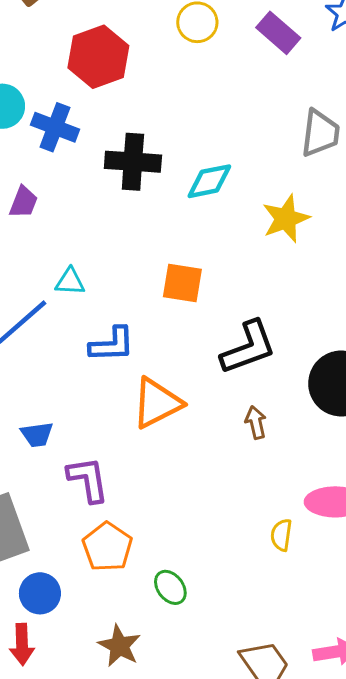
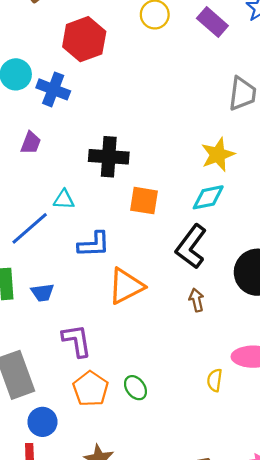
black cross: (133, 162) -> (109, 157), moved
cyan diamond: (209, 181) -> (208, 197), moved
black L-shape: (248, 348) -> (191, 247), turned 147
blue trapezoid: (37, 434) -> (42, 293), moved
green ellipse: (170, 587) -> (135, 388), moved

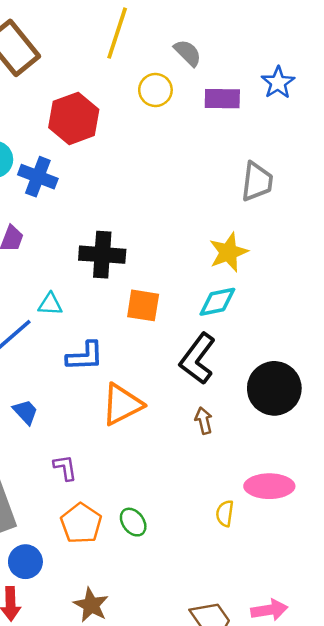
purple rectangle: (212, 22) -> (222, 99), turned -40
blue trapezoid: (42, 293) -> (25, 412), turned -125
purple L-shape: (77, 341) -> (65, 468), size x0.7

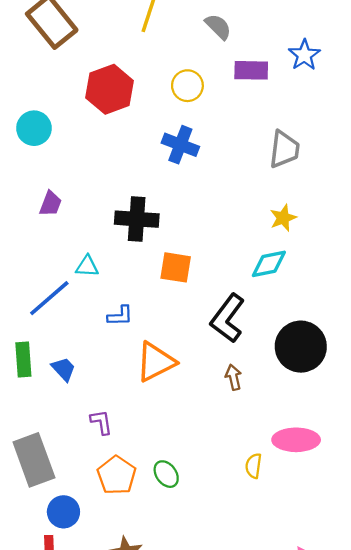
yellow circle: (155, 90) -> (187, 86), moved
blue cross: (38, 177) -> (180, 145), moved
yellow star: (228, 252) -> (283, 218), moved, size x0.7
cyan diamond: (217, 302) -> (269, 264), moved
blue L-shape: (85, 356) -> (120, 316), size x0.7

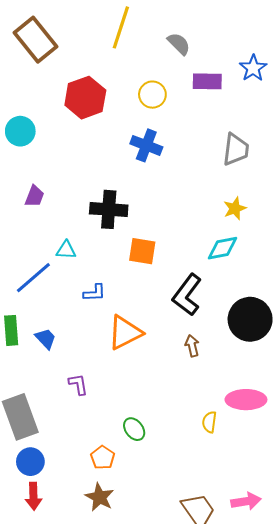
orange pentagon: (117, 475) -> (103, 458), moved, size x0.7
blue circle: (63, 512) -> (30, 462), moved

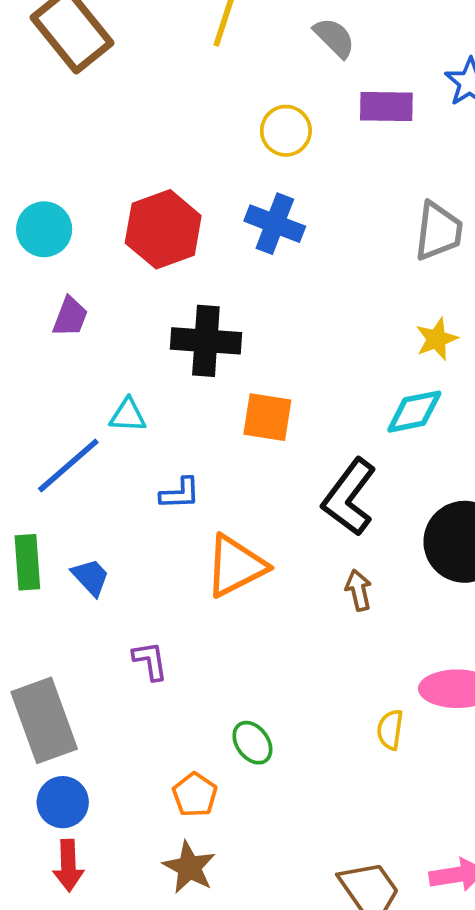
red hexagon: (85, 98) -> (163, 229), moved
cyan circle: (20, 131) -> (44, 229), moved

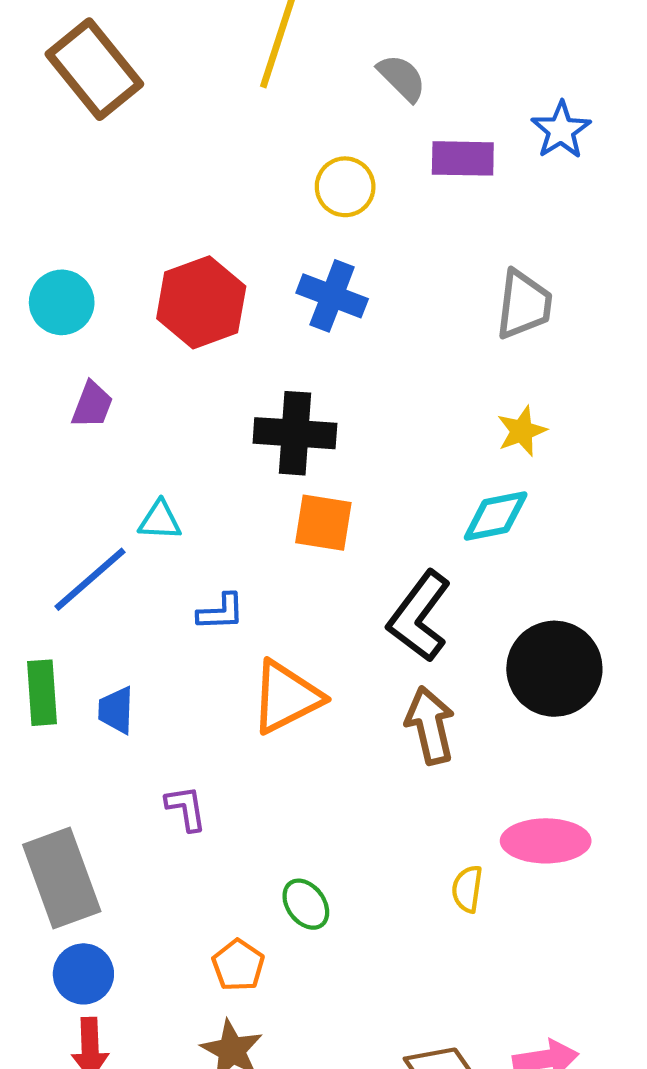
black cross: (206, 341) -> (295, 433), moved
blue trapezoid: (91, 577) -> (116, 710), turned -135
brown arrow: (358, 590) -> (430, 725), size x1.6

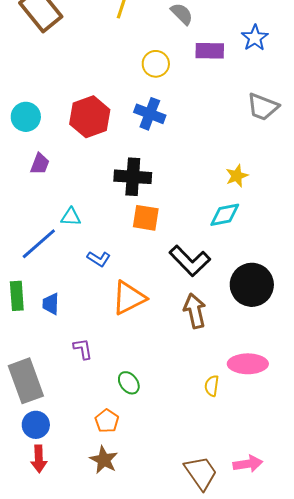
gray trapezoid: (524, 305) -> (263, 107), moved, turned 104
blue L-shape: (221, 612) -> (99, 259), turned 35
black L-shape: (419, 616) -> (190, 261), turned -81
green ellipse: (306, 904) -> (129, 383), moved

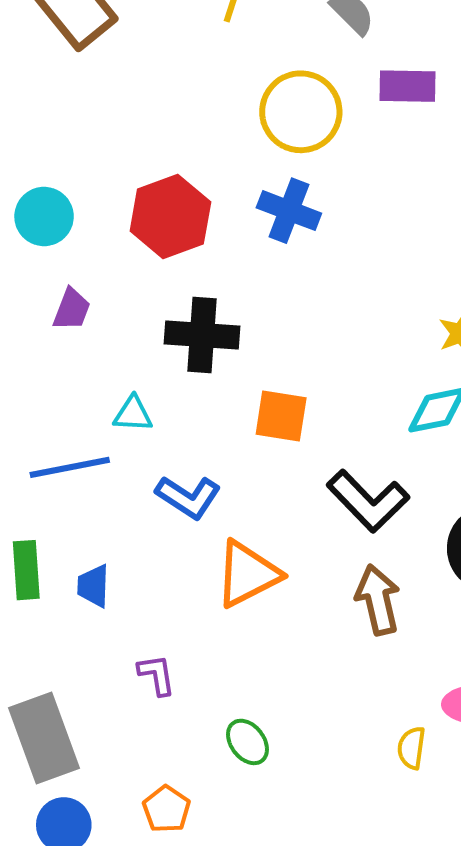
yellow circle: (156, 64) -> (301, 112), size x1.5
black cross: (133, 177) -> (202, 335), moved
blue line: (39, 244) -> (70, 467), turned 30
blue L-shape: (99, 259) -> (188, 497), size x1.4
orange pentagon: (107, 421) -> (166, 809), moved

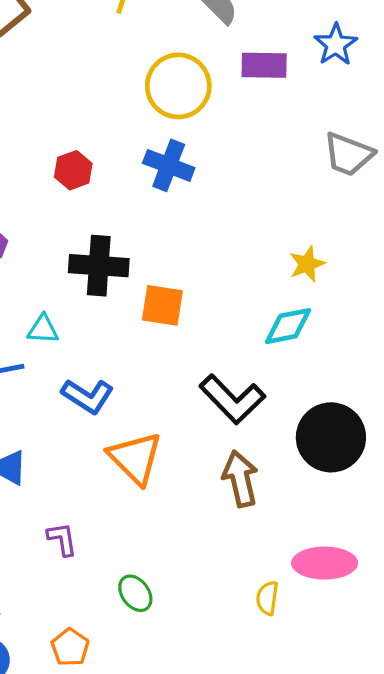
red hexagon: (170, 216) -> (73, 170), size x0.6
orange square: (281, 416) -> (162, 305), moved
orange triangle: (247, 574) -> (135, 458), turned -48

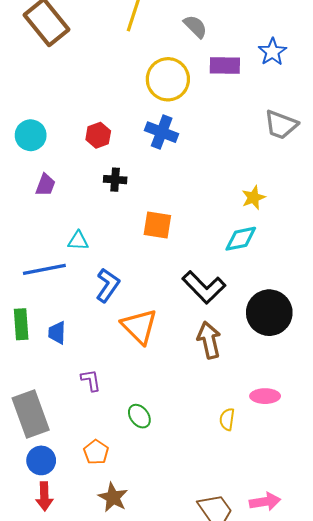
black cross: (99, 266) -> (115, 180), moved, size x0.6
blue L-shape: (88, 396) -> (108, 285), turned -88
pink ellipse: (325, 563) -> (265, 396), size x0.7

